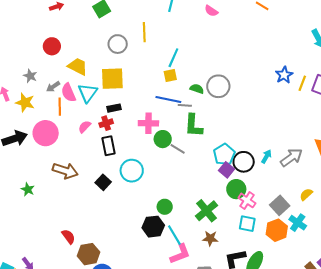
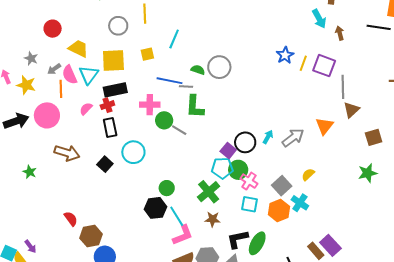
yellow square: (170, 75) -> (147, 54), moved
black rectangle: (114, 108) -> (115, 90), size x1.6
cyan pentagon: (224, 154) -> (222, 168), moved, turned 30

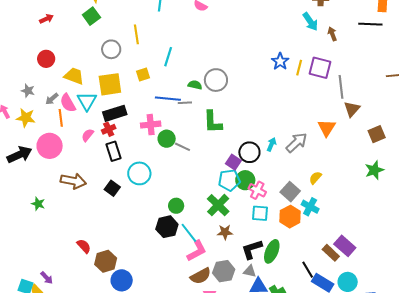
green L-shape: (195, 107) -> (213, 122), moved

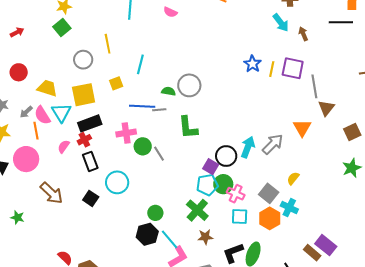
cyan arrow: (272, 144) -> (248, 147), size x1.5
gray line: (183, 147) -> (159, 154), turned 35
brown arrow: (73, 181) -> (51, 193), turned 35

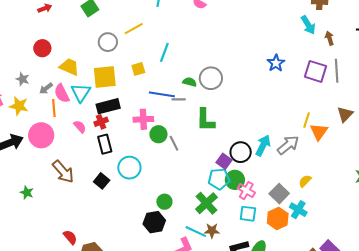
yellow line: (108, 44) -> (134, 29), turned 66
yellow line: (272, 69) -> (307, 120), moved
gray line: (314, 86) -> (337, 71), moved
pink semicircle: (64, 147) -> (80, 127), turned 96
cyan line: (169, 239) -> (196, 232), moved, turned -30

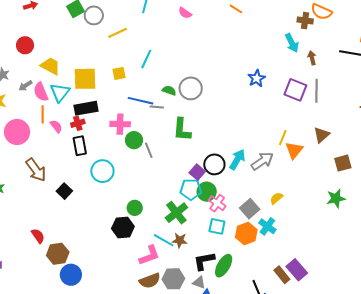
gray circle: (108, 42) -> (94, 15), moved
orange line: (54, 108) -> (43, 114), moved
black square: (102, 181) -> (64, 191), moved

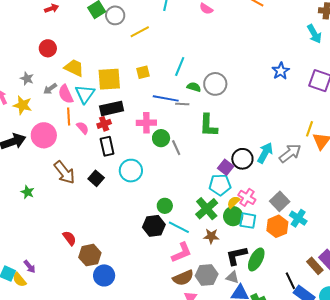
cyan line: (146, 59) -> (180, 67), moved
black square: (64, 191) -> (96, 178), moved
green circle: (207, 192) -> (233, 216), moved
yellow semicircle: (276, 198) -> (233, 202), moved
cyan line: (164, 240) -> (179, 227), moved

